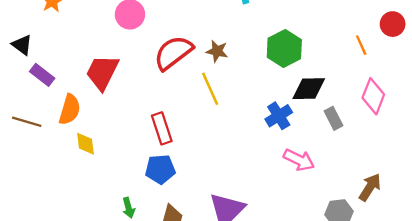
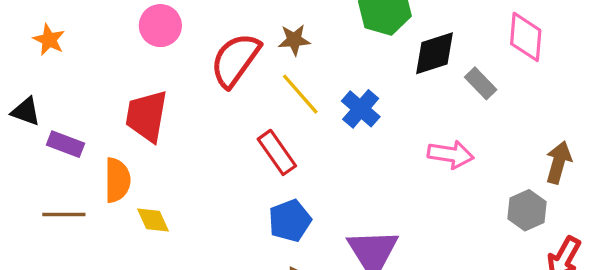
blue cross: (279, 116) -> (361, 109), moved
red rectangle: (162, 128) -> (277, 152), moved
blue pentagon: (160, 169) -> (290, 221), moved

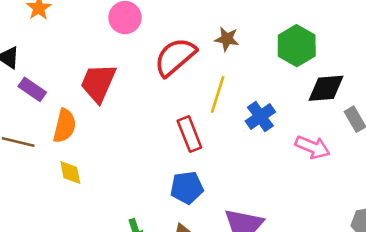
brown star: (294, 40) -> (227, 39), moved
yellow line: (300, 94) -> (218, 94), turned 45
pink arrow: (451, 154) -> (313, 147), moved
yellow diamond: (153, 220) -> (70, 173), moved

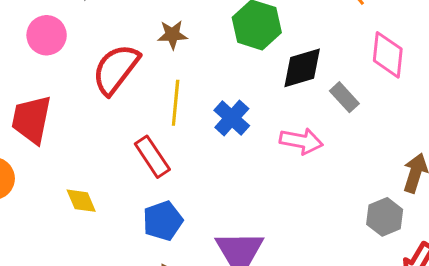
yellow diamond: (70, 173) -> (81, 201), moved

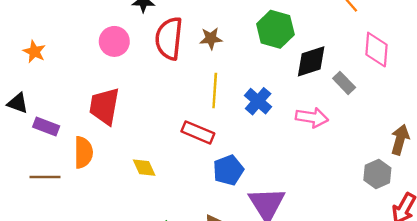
red semicircle: (116, 69) -> (169, 38), moved, turned -30
red rectangle: (152, 157) -> (198, 132), turned -32
blue pentagon: (163, 221) -> (228, 170), moved

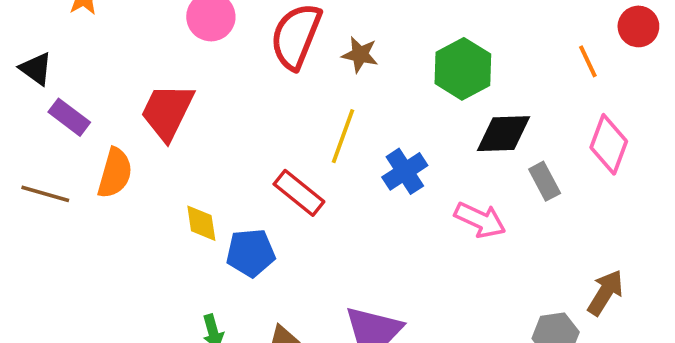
blue pentagon: (228, 170) -> (251, 253), moved

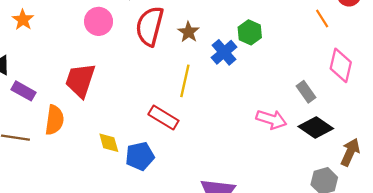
brown star: (360, 55) -> (189, 32), turned 30
green hexagon: (463, 69) -> (250, 32), size x0.7
black diamond: (503, 134) -> (316, 127), moved, turned 44
blue cross: (405, 171) -> (224, 52), moved

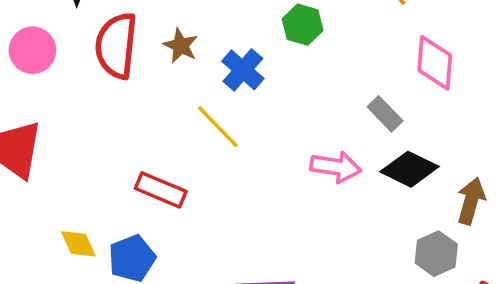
green hexagon: (250, 32) -> (303, 25), moved
yellow line: (185, 81) -> (218, 127), moved, turned -48

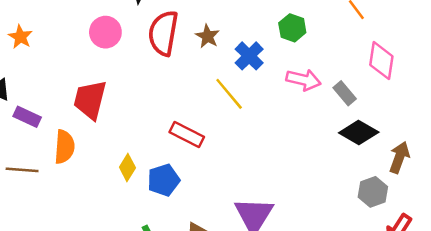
pink arrow: (336, 167) -> (304, 80), moved
yellow diamond: (78, 244) -> (127, 168), turned 52

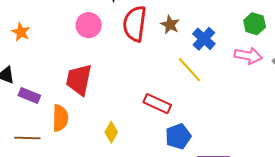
green hexagon: (292, 28) -> (255, 24), moved
blue pentagon: (164, 180) -> (178, 136), moved

